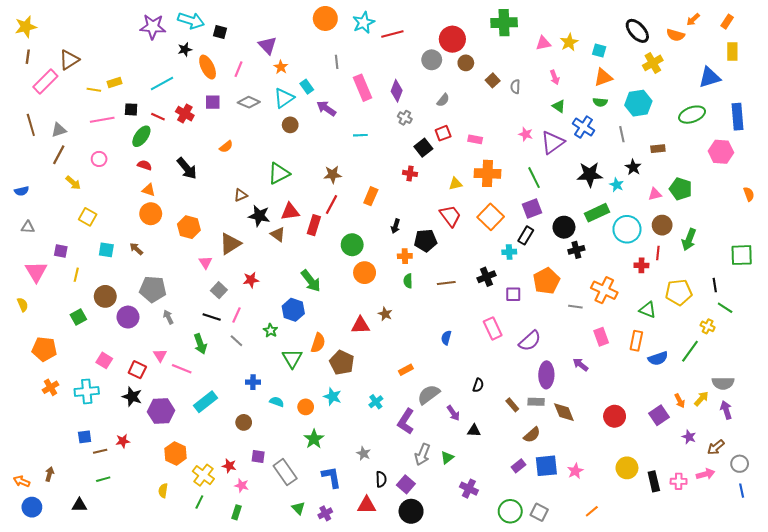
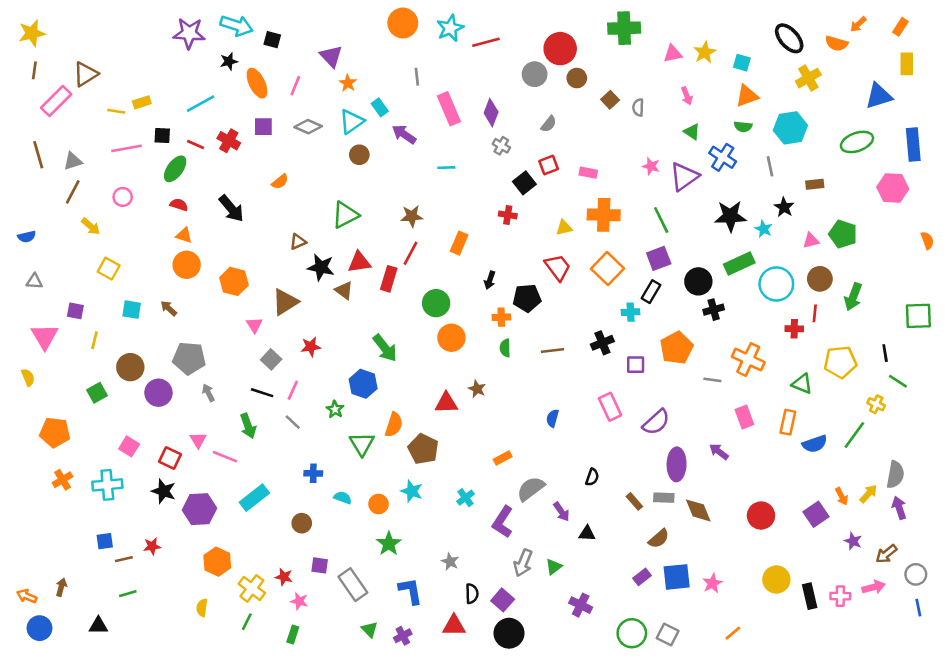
gray semicircle: (723, 383) -> (895, 475), turned -80

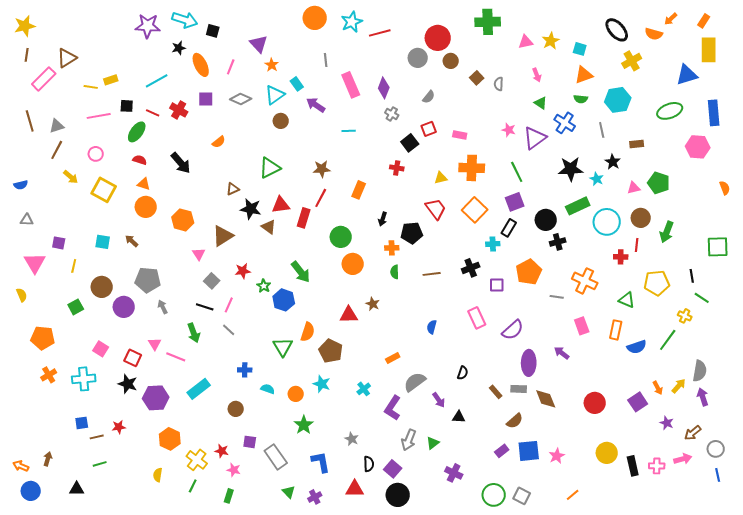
yellow rectangle: (907, 64) -> (709, 50), size x1.4
yellow square: (109, 269) -> (104, 190), moved, size x1.4
green star: (335, 409) -> (264, 286), moved

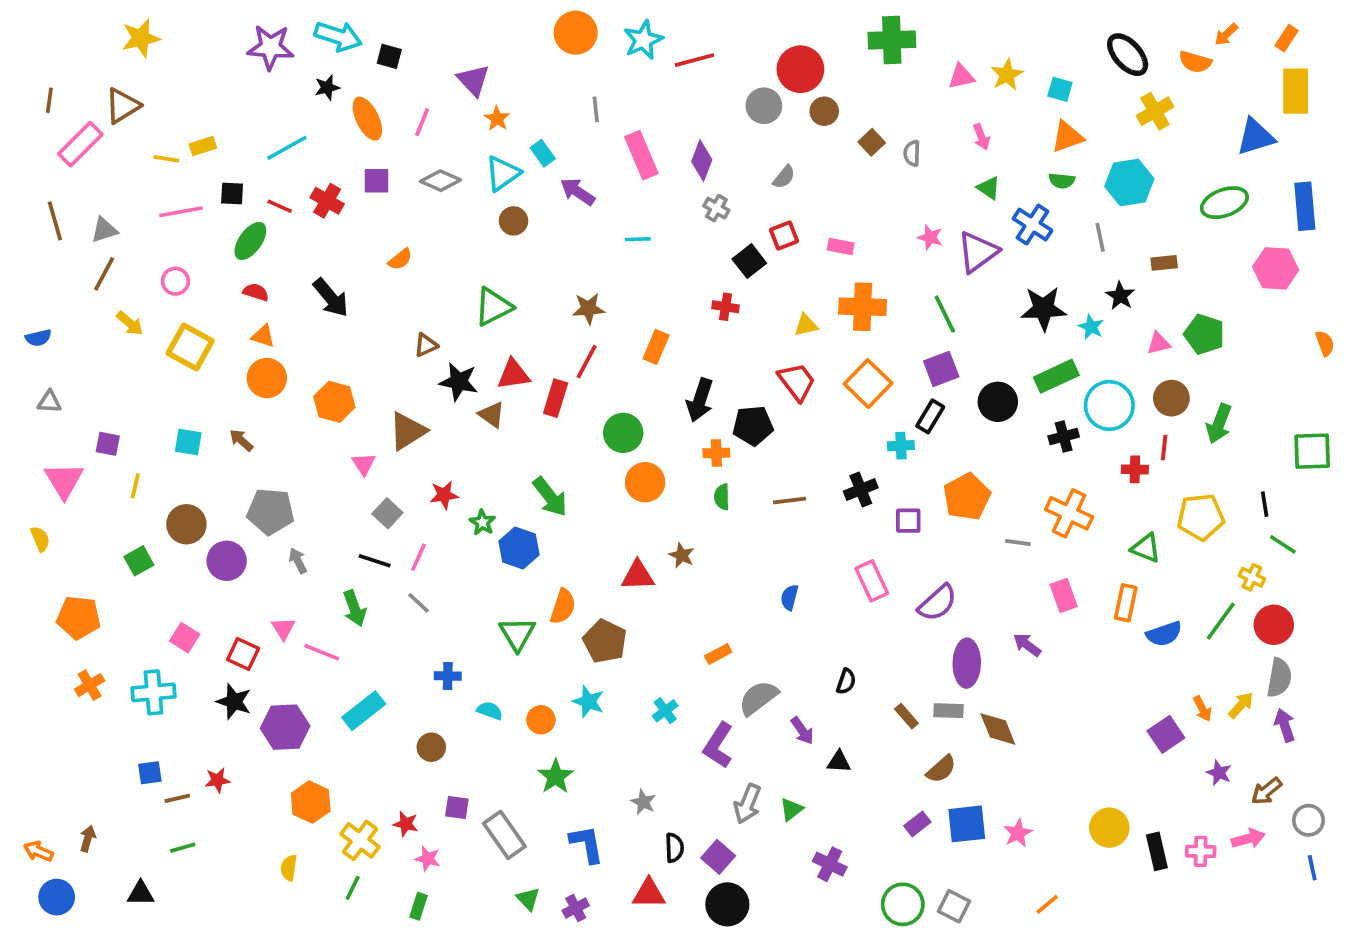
yellow star: (25, 26) -> (141, 38), moved
black arrow: (383, 219) -> (700, 400), size x1.6
black cross: (558, 242) -> (1064, 437), moved
red circle: (595, 403) -> (1274, 625), moved

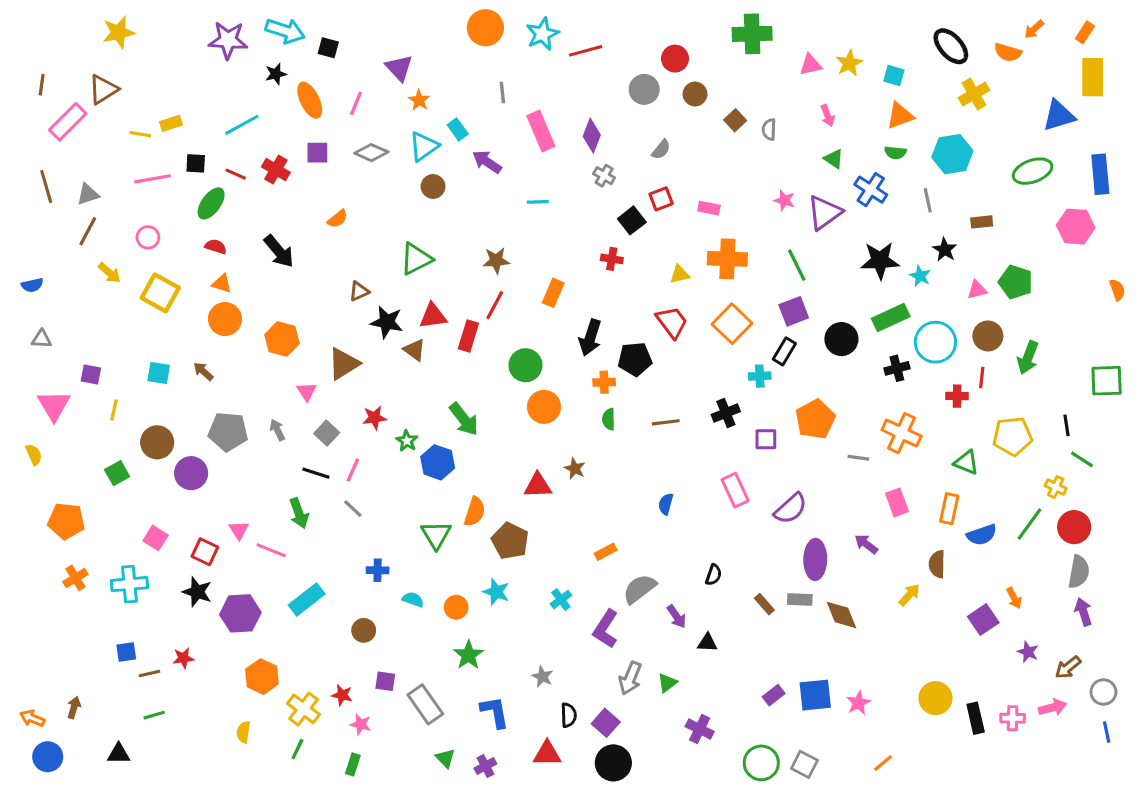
red circle: (800, 69) -> (675, 59), size x0.7
gray arrow: (298, 561) -> (277, 430), moved
yellow arrow: (1241, 705) -> (909, 595), moved
brown semicircle: (941, 769) -> (937, 564), moved, turned 132

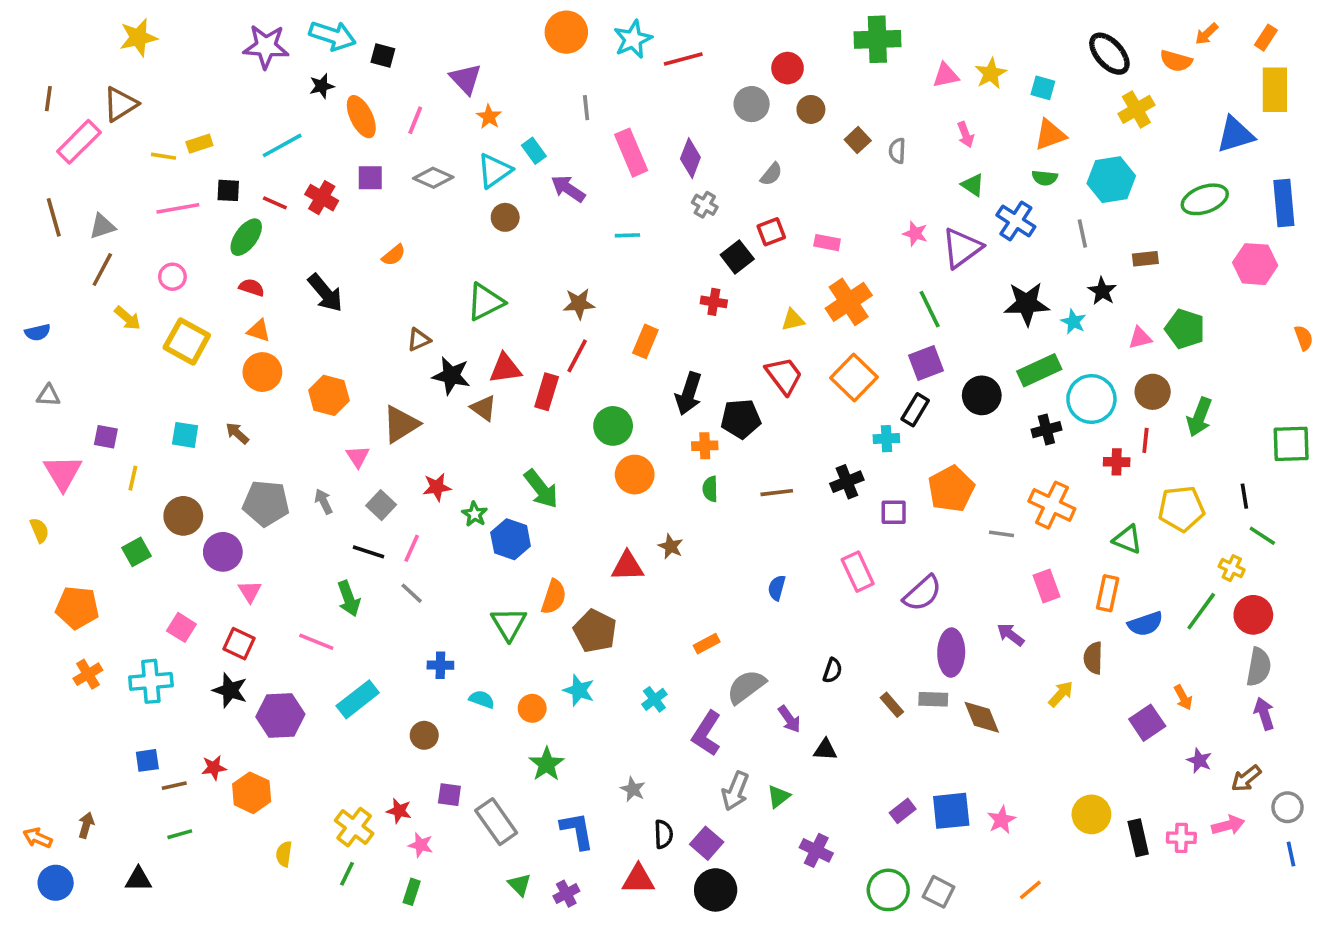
orange cross: (727, 259) -> (849, 302), turned -36
pink triangle: (239, 530) -> (250, 591), moved
orange hexagon: (262, 677) -> (252, 793), moved

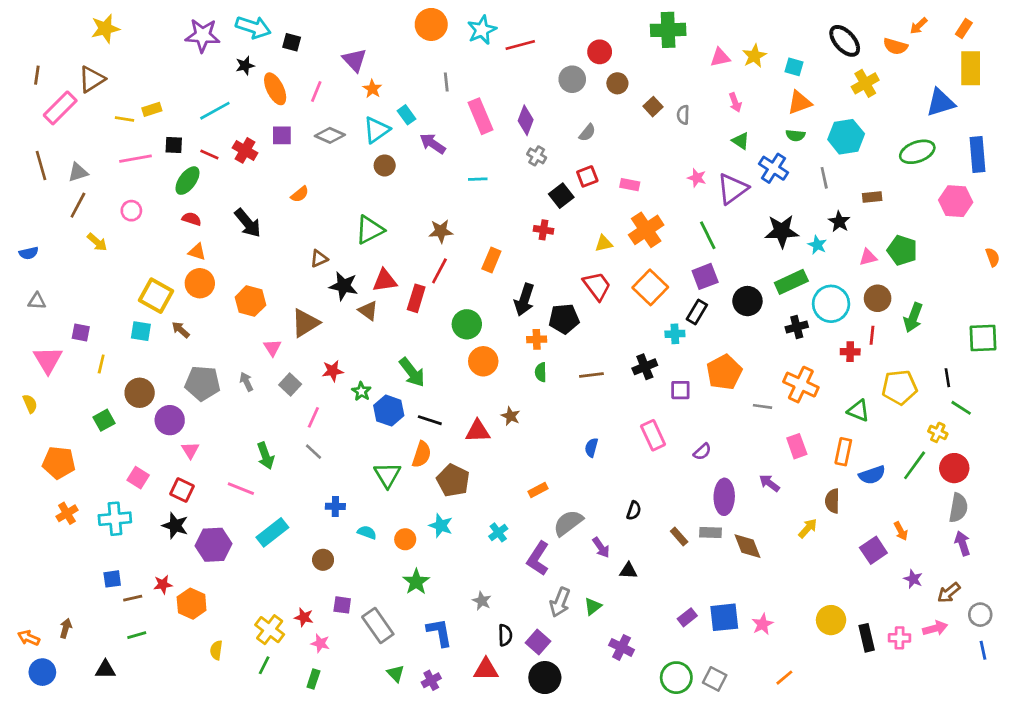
yellow square: (187, 341) -> (156, 296), moved
black line: (368, 552) -> (430, 420), moved
purple semicircle: (922, 593) -> (702, 452), size x0.6

